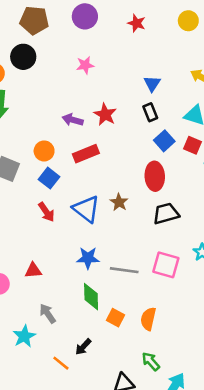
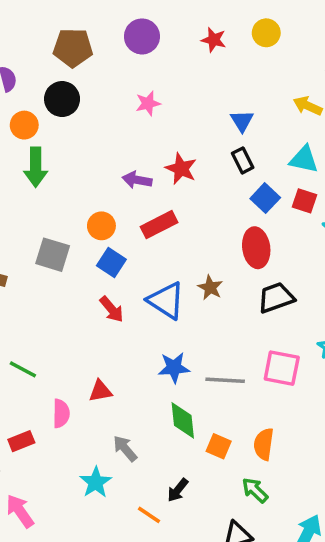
yellow circle: (188, 21) -> (266, 33), moved
green arrow: (151, 361) -> (255, 490), moved

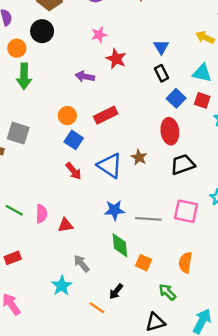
red star: (181, 169) -> (116, 59), moved
purple arrow: (137, 180) -> (85, 76), moved
gray square: (53, 255) -> (18, 133), moved
pink semicircle: (61, 413) -> (41, 214), moved
orange semicircle: (264, 444) -> (185, 263), moved

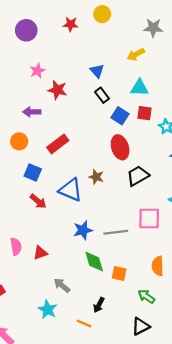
yellow arrow: (205, 37) -> (136, 54), turned -42
orange circle: (67, 116) -> (19, 141), moved

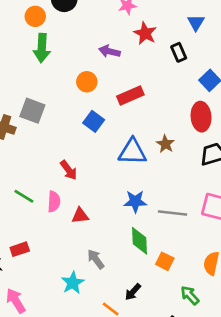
black rectangle: (102, 95) -> (179, 52), moved
blue triangle: (71, 190) -> (132, 152), turned -35
red arrow: (38, 201) -> (69, 170), moved

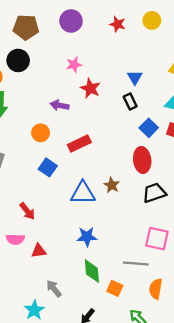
black rectangle: (179, 52) -> (130, 101), moved
pink semicircle: (54, 202) -> (15, 239), turned 90
gray line: (172, 213) -> (136, 264), moved

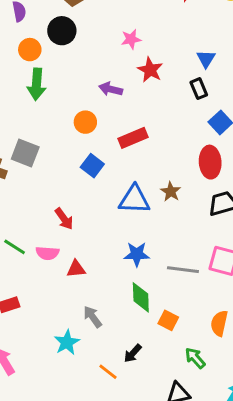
gray line: (136, 264) -> (183, 270), moved

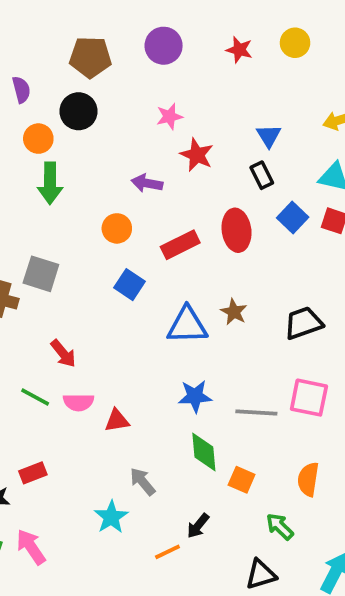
red ellipse: (210, 162) -> (237, 230), moved
red arrow: (64, 219) -> (63, 354), moved
orange line: (108, 372) -> (167, 552), turned -60

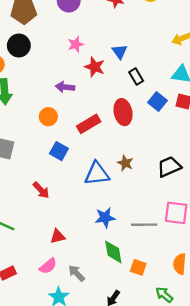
blue triangle: (269, 136) -> (120, 52), moved
red arrow: (63, 354) -> (41, 190), moved
pink semicircle: (78, 402) -> (48, 266), moved, turned -36

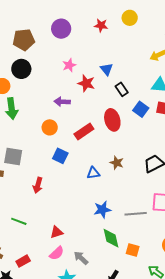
blue triangle: (97, 174) -> (93, 173), size x0.6
red arrow: (41, 190) -> (38, 185), moved, turned 63
red triangle: (58, 236) -> (57, 232), moved

